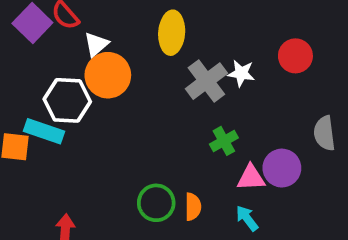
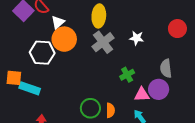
red circle: (295, 56) -> (177, 29), moved
gray cross: (206, 81) -> (103, 42), moved
cyan rectangle: (44, 131) -> (30, 88), moved
gray semicircle: (324, 133) -> (166, 68), moved

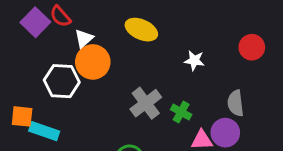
yellow ellipse: (99, 16) -> (141, 30), turned -70
gray cross: (103, 42) -> (146, 103), moved
green cross: (127, 75) -> (181, 112), turned -32

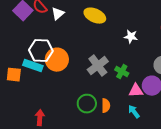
white triangle: (84, 38) -> (58, 14), moved
orange circle: (93, 62) -> (57, 60), moved
cyan rectangle: (44, 131) -> (33, 66), moved

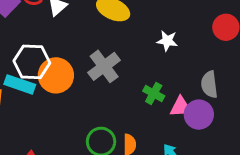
gray cross: (98, 66) -> (104, 66), moved
pink triangle: (136, 91) -> (181, 107), moved

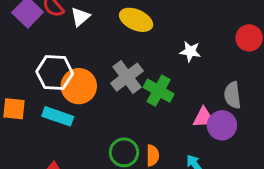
cyan rectangle: (20, 84) -> (58, 116), moved
green cross: (154, 93) -> (159, 91), moved, size x1.4

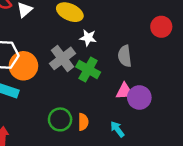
white star: (190, 51) -> (88, 38), moved
gray semicircle: (232, 95) -> (125, 56), moved

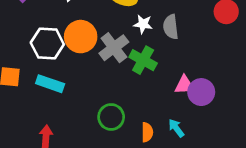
gray semicircle: (125, 56) -> (171, 27), moved
orange circle: (23, 66) -> (81, 37), moved
orange semicircle: (83, 122) -> (147, 132), moved

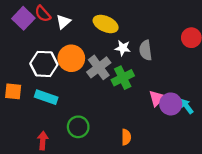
green cross: (143, 60) -> (123, 78), turned 35
pink triangle: (185, 85) -> (157, 98), turned -42
green circle: (111, 117) -> (78, 127), moved
cyan arrow: (176, 128) -> (187, 106), moved

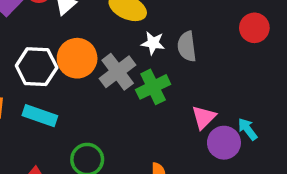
purple circle: (171, 104) -> (224, 143), moved

